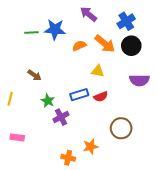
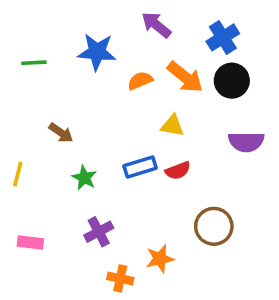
green line: (31, 32) -> (34, 63), moved
purple cross: (61, 117) -> (99, 232), moved

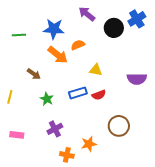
blue cross: (223, 37) -> (137, 19), moved
orange arrow: (185, 77) -> (58, 55), moved
black circle: (232, 81) -> (114, 28), moved

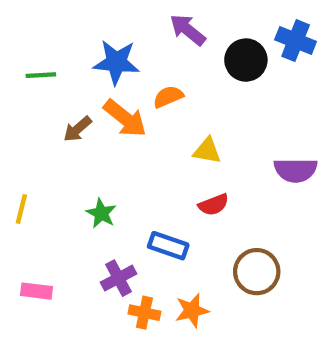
blue cross: (137, 19) -> (296, 41), turned -36
brown arrow: (34, 74) -> (78, 129), moved, turned 104
blue rectangle: (78, 93) -> (168, 246), moved, turned 36
orange cross: (67, 155) -> (144, 313), moved

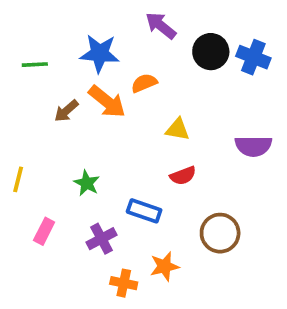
blue cross: (296, 41) -> (253, 57), moved
pink rectangle: (36, 291) -> (44, 231), moved, turned -70
orange cross: (144, 313) -> (124, 283), moved

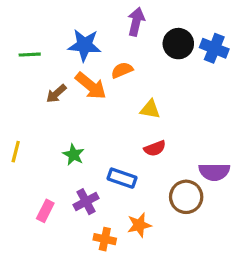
purple arrow: (161, 26) -> (136, 22), turned 64
purple semicircle: (253, 146) -> (214, 172), moved
pink rectangle: (44, 231) -> (45, 211), moved

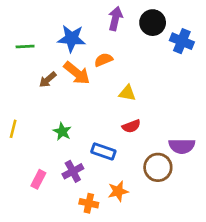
black circle: (178, 44) -> (153, 23), moved

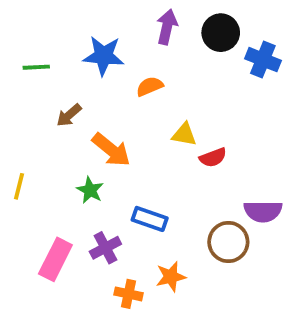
orange arrow: (77, 73) -> (111, 150), moved
red semicircle: (131, 126) -> (213, 157), moved
pink rectangle: (38, 179) -> (55, 259), size x1.5

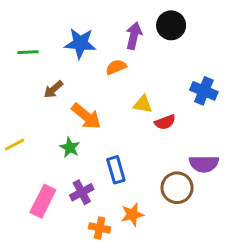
purple arrow: (167, 27) -> (134, 36), moved
blue cross: (263, 60) -> (204, 91), moved
yellow line: (19, 186) -> (15, 145), turned 48
blue rectangle: (150, 219) -> (116, 170), turned 55

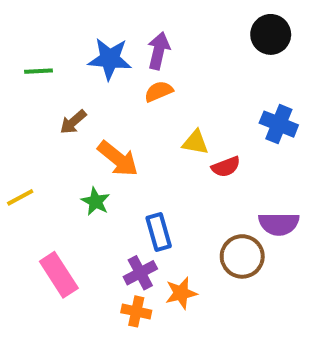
black circle: (171, 25) -> (271, 34), moved
purple arrow: (134, 36) -> (159, 51), moved
purple cross: (82, 192) -> (140, 273), moved
pink rectangle: (43, 201) -> (59, 275), turned -60

